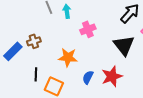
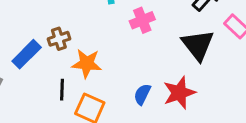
orange star: (68, 57) -> (87, 63), moved

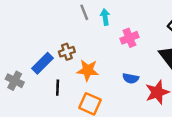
black line: (62, 90) -> (58, 88), moved
blue semicircle: (142, 94) -> (131, 78), moved, turned -105

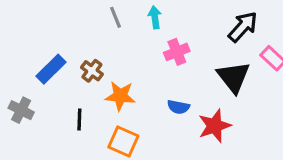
cyan arrow: (105, 17) -> (155, 17), moved
brown cross: (67, 52) -> (92, 71), turned -35
blue rectangle: (43, 63) -> (51, 69), moved

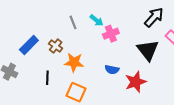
gray line: (116, 17) -> (73, 22), moved
cyan arrow: (155, 17) -> (97, 20), moved, turned 136

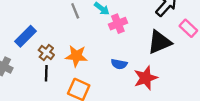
brown cross: (56, 46) -> (46, 52), moved
black triangle: (148, 50) -> (159, 42), turned 45

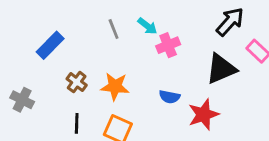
blue rectangle: (26, 36) -> (50, 45), moved
black line: (46, 73) -> (77, 123), moved

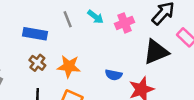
blue rectangle: (50, 45) -> (35, 34), moved, turned 55
pink cross: (168, 45) -> (124, 23), moved

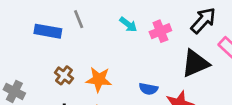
gray line: (68, 19) -> (79, 19), moved
blue rectangle: (35, 34) -> (48, 31), moved

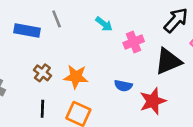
pink cross: (160, 31) -> (134, 42), moved

